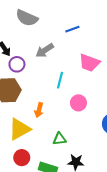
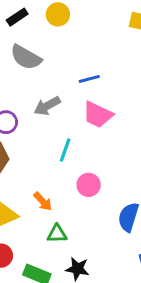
pink trapezoid: (89, 63) -> (98, 115), moved
orange arrow: (39, 110) -> (43, 201), moved, turned -64

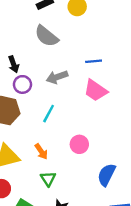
cyan line: (65, 150) -> (49, 114), moved
green triangle: (57, 234) -> (48, 179), turned 49

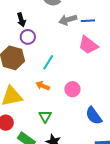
gray arrow: (57, 77) -> (68, 20), moved
orange arrow: (41, 151) -> (43, 86), moved, turned 144
blue semicircle: (107, 175) -> (94, 116), turned -66

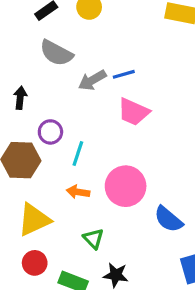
black arrow: (21, 20) -> (20, 98), turned -144
purple circle: (28, 37) -> (50, 132), moved
pink circle: (72, 89) -> (126, 186), size x1.6

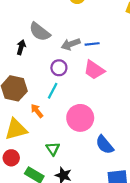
gray semicircle: (56, 53) -> (40, 32), moved
purple circle: (50, 132) -> (59, 68), moved
orange arrow: (78, 192) -> (37, 111), moved, turned 32

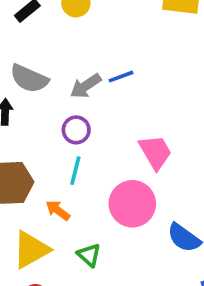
pink trapezoid: (94, 70) -> (155, 152), moved, turned -140
green triangle: (53, 149) -> (89, 255), moved

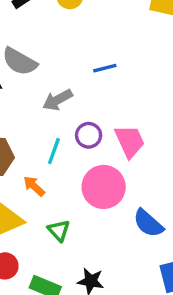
gray arrow: (86, 86) -> (58, 100), moved
purple circle: (76, 130) -> (89, 135), moved

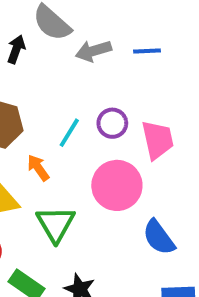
gray arrow: (58, 100) -> (93, 51), moved
green triangle: (59, 230) -> (56, 224), size x1.5

